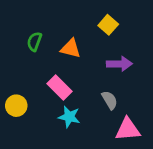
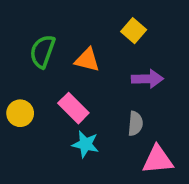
green semicircle: (34, 42) -> (42, 51), size x1.4
gray semicircle: (110, 100) -> (135, 124), turned 36
yellow circle: (16, 106) -> (20, 113), moved

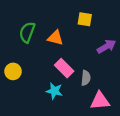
yellow square: (134, 31) -> (85, 19), turned -32
purple arrow: (147, 79) -> (106, 46), moved, turned -30
pink rectangle: (73, 108) -> (64, 68), moved

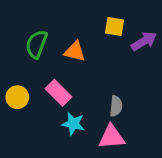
purple arrow: (106, 46) -> (144, 41), moved
pink rectangle: (64, 68) -> (59, 93), moved
pink triangle: (100, 101) -> (112, 137), moved

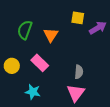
orange triangle: (75, 52) -> (51, 35), turned 49
cyan star: (73, 124) -> (33, 92), moved
pink triangle: (112, 137) -> (76, 93), turned -48

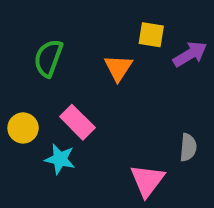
orange triangle: (51, 35) -> (118, 68), moved
gray semicircle: (79, 72) -> (188, 147), moved
cyan star: (33, 92) -> (60, 159), moved

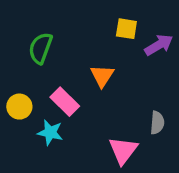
orange triangle: (118, 68) -> (102, 76), moved

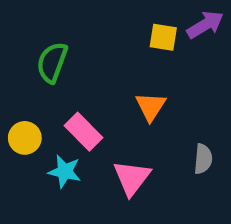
purple arrow: (159, 45) -> (205, 25), moved
orange triangle: (102, 76) -> (151, 106), moved
pink triangle: (123, 150) -> (132, 178), moved

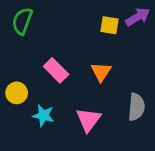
green semicircle: (52, 62) -> (22, 21), moved
pink rectangle: (84, 132) -> (56, 70), moved
gray semicircle: (203, 159) -> (136, 107), size x1.4

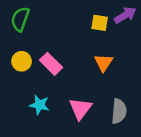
orange triangle: (101, 72) -> (103, 63), moved
yellow circle: (17, 93) -> (22, 61), moved
gray semicircle: (136, 107) -> (119, 111), moved

